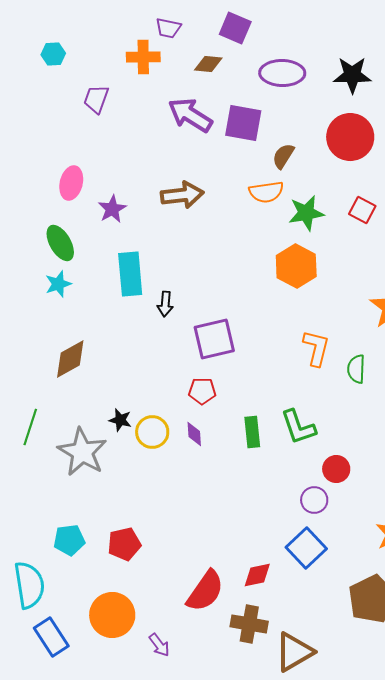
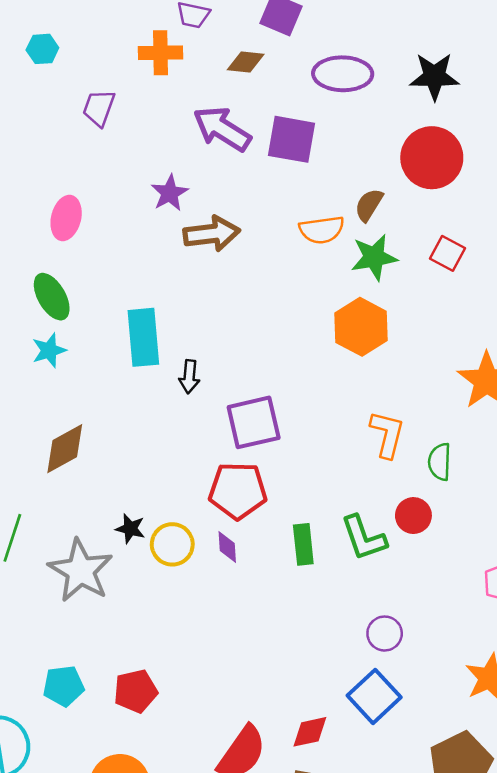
brown semicircle: (283, 156) -> (369, 205), moved
purple star: (112, 209) -> (170, 193), moved
red pentagon: (202, 391) -> (238, 491), size x1.6
red circle: (336, 469) -> (413, 516), moved

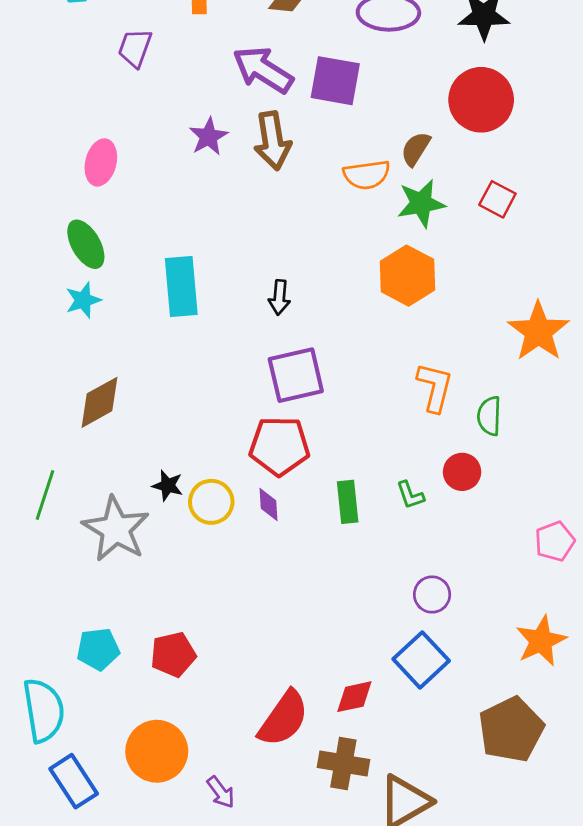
brown arrow: (212, 234) -> (273, 141), moved, turned 88
black arrow: (189, 377) -> (279, 297), moved
green L-shape: (364, 538) -> (410, 495), size x0.6

